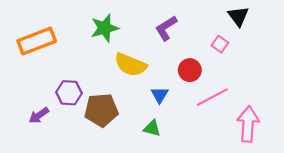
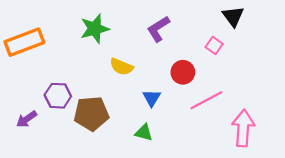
yellow semicircle: (130, 65) -> (121, 67), size x0.7

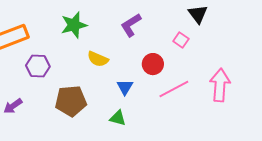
purple hexagon: (58, 96) -> (38, 66), moved
pink arrow: (243, 128) -> (220, 85), moved

